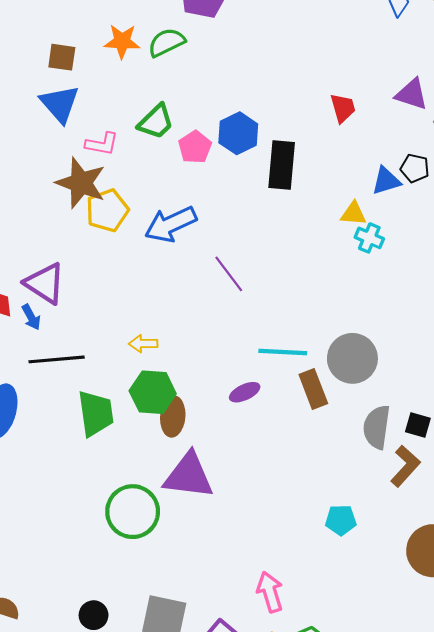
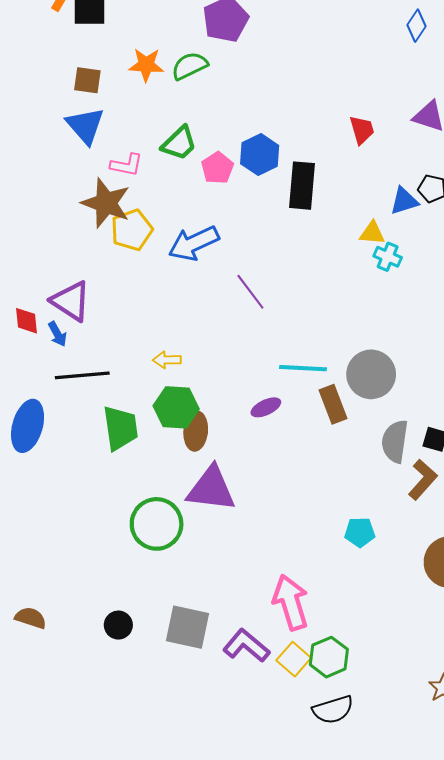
pink arrow: (270, 592) -> (291, 602), size x1.4

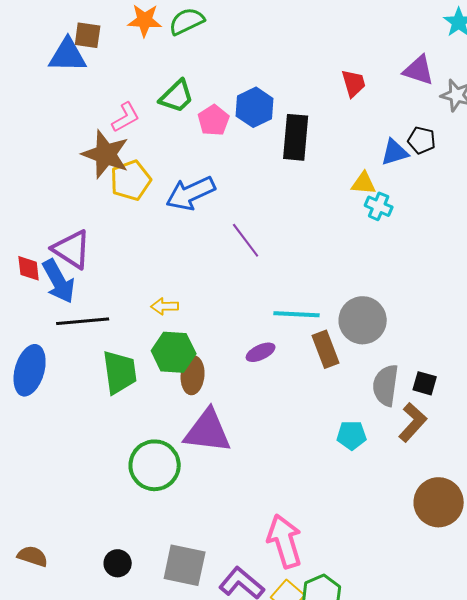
blue triangle: (85, 126) -> (68, 55), moved, turned -48
pink L-shape: (127, 165) -> (126, 117), turned -40
blue arrow: (57, 334) -> (59, 281), size x1.8
cyan pentagon: (360, 532) -> (352, 435), moved

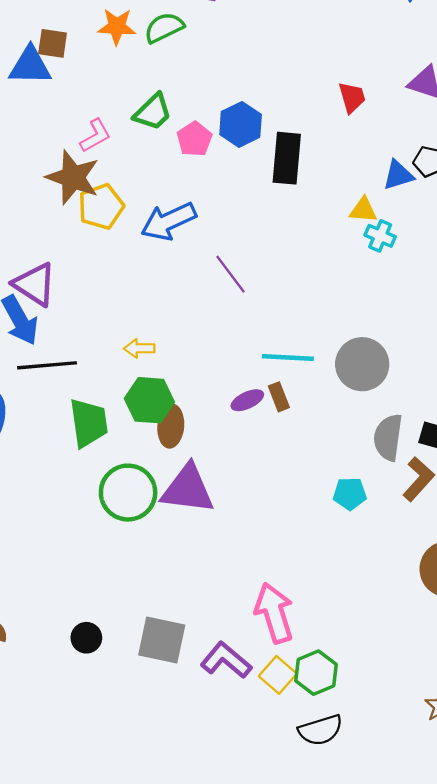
brown rectangle: (326, 349) -> (279, 397), moved, size x0.7
green circle: (155, 465) -> (128, 493), moved

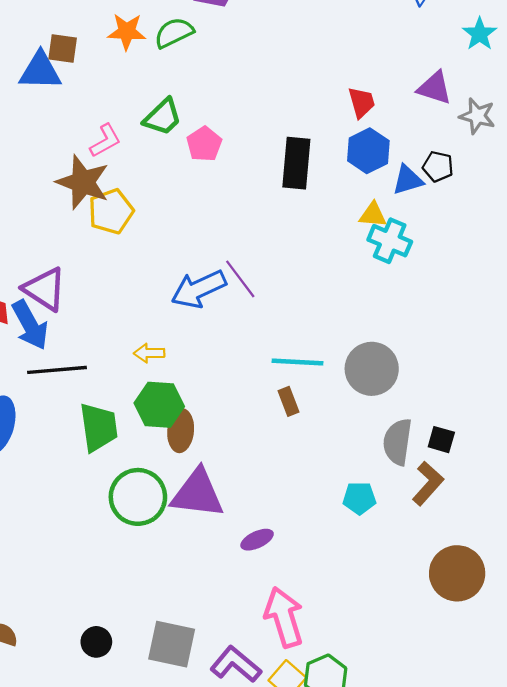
blue hexagon: (241, 124) -> (368, 151), moved
blue arrow: (169, 221) -> (199, 289), moved
cyan cross: (380, 236) -> (390, 241), size x1.4
purple ellipse: (247, 400) -> (257, 540), moved

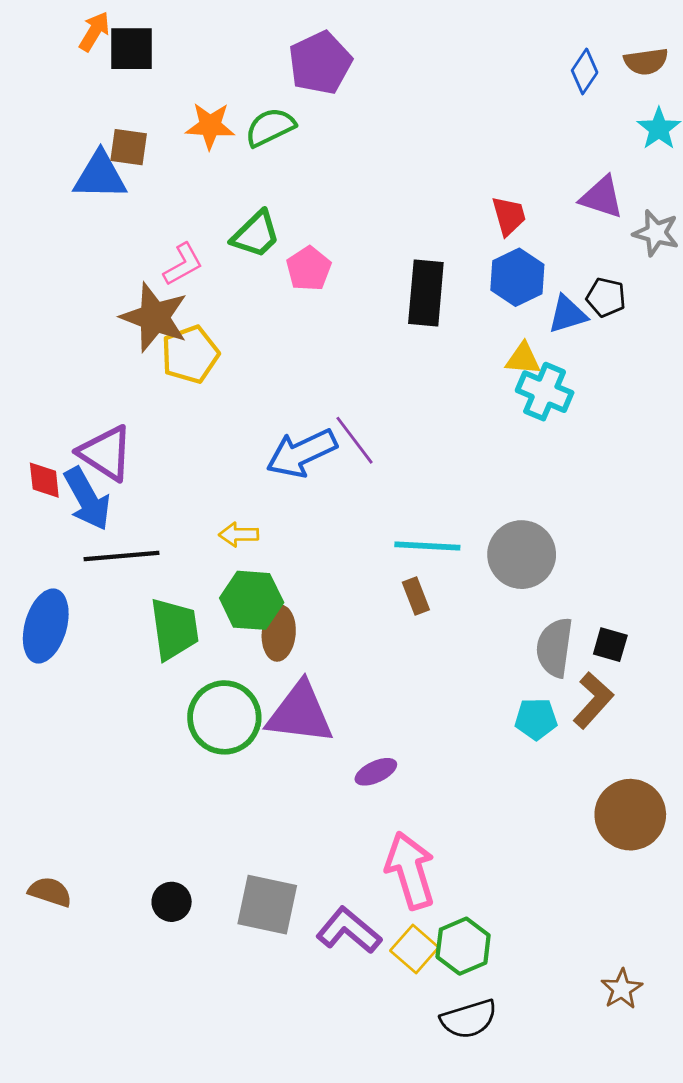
cyan pentagon: (359, 498) -> (536, 719), moved

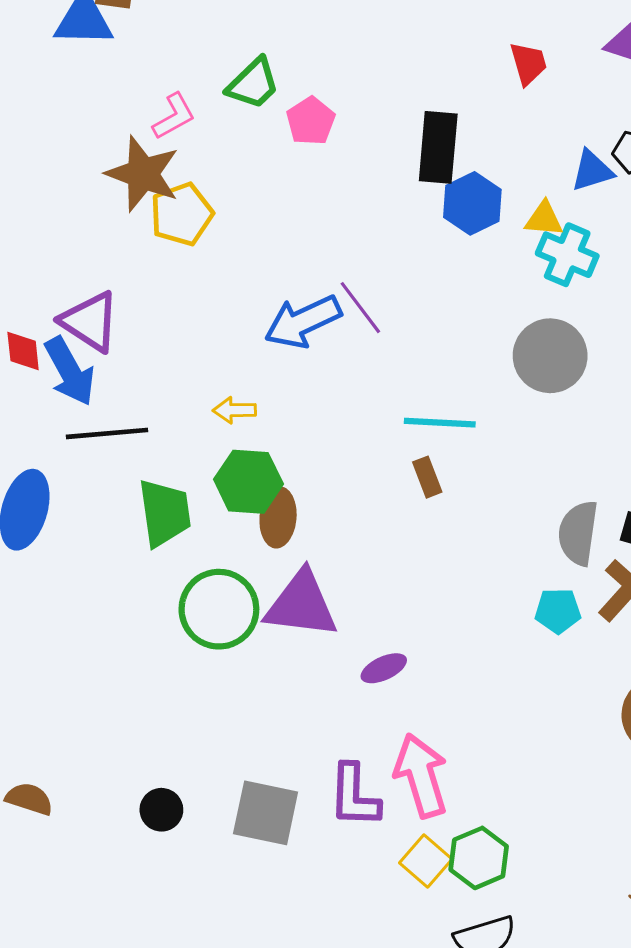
blue hexagon: (517, 277) -> (472, 203), moved
gray circle: (522, 555) -> (550, 356), moved
purple L-shape: (349, 930) -> (354, 796), moved, turned -128

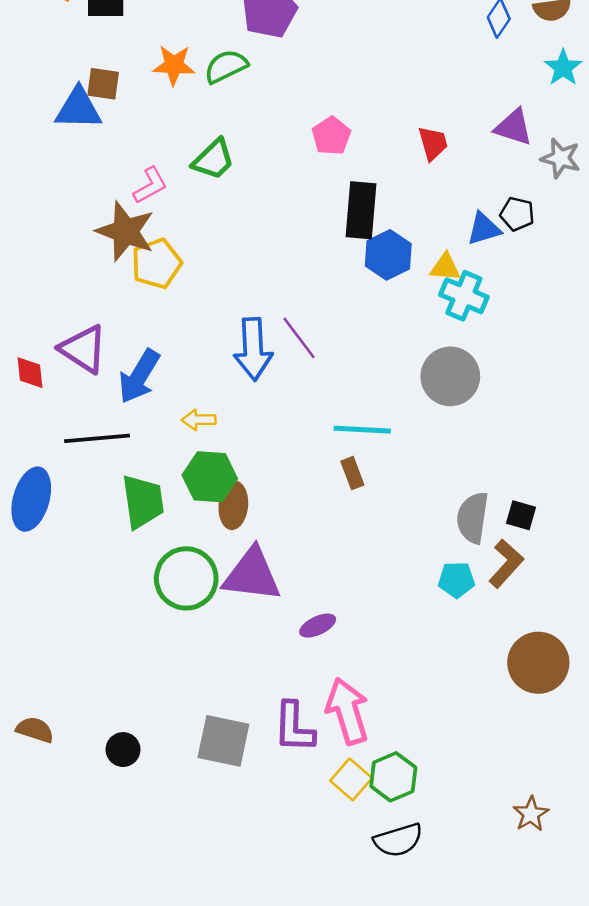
pink pentagon: (311, 121) -> (331, 136), moved
blue arrow: (303, 322) -> (253, 349), turned -68
blue arrow: (70, 371) -> (139, 376), moved, turned 60
black circle: (161, 810) -> (123, 750), moved

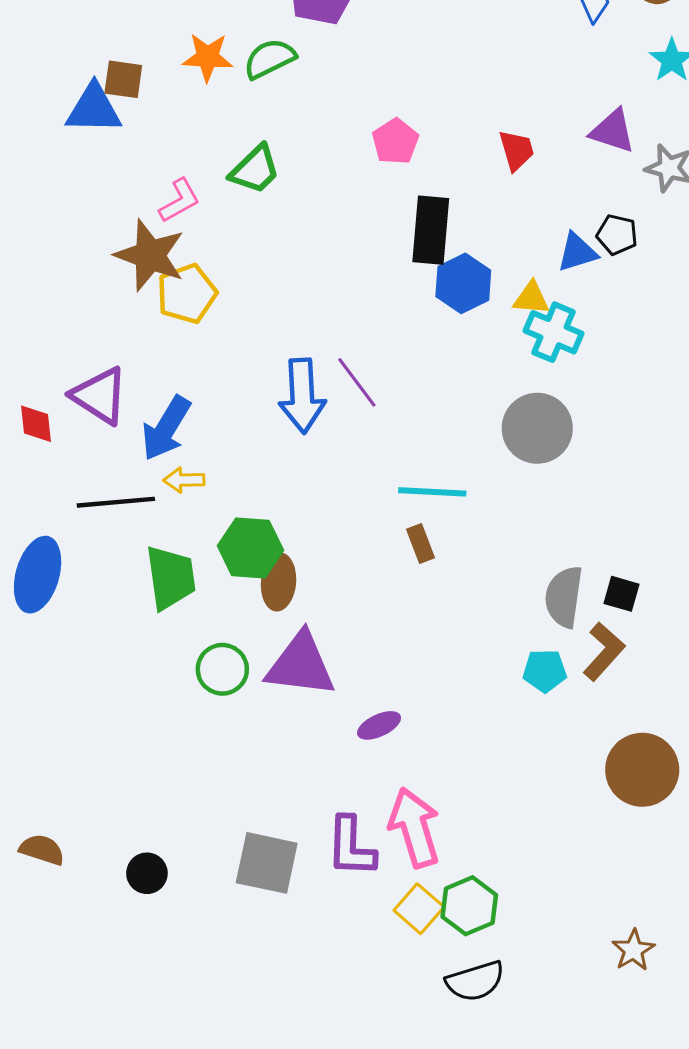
yellow arrow: (199, 420) -> (184, 480), moved
green circle: (186, 578) -> (222, 669), size x0.7

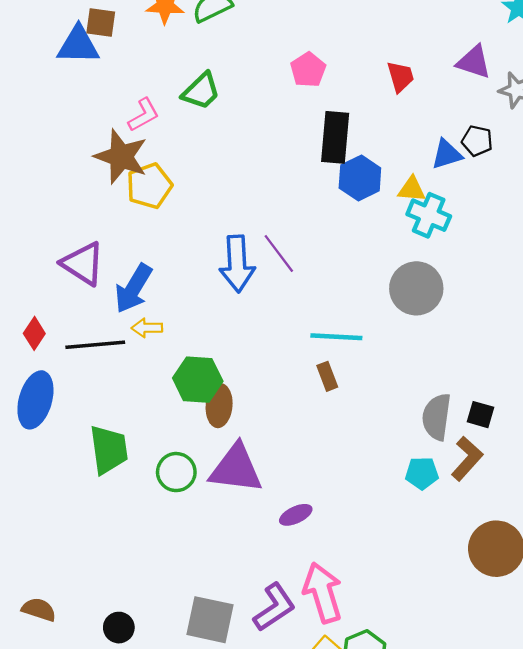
red diamond: (36, 424) -> (34, 333), moved, turned 40
green trapezoid: (171, 578) -> (109, 450), moved
purple L-shape: (351, 847) -> (274, 607), turned -126

